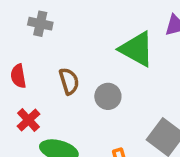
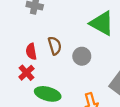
red semicircle: (18, 76) -> (31, 52), moved

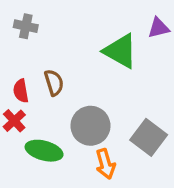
gray circle: (82, 56) -> (91, 126), moved, size x1.5

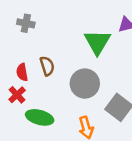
green triangle: (120, 51) -> (97, 42), turned 32
gray circle: (91, 126) -> (85, 84), moved

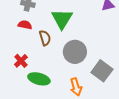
green triangle: (97, 42) -> (62, 19), moved
red semicircle: (22, 72) -> (25, 25), moved, turned 112

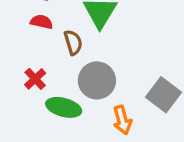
gray circle: (75, 52) -> (97, 80), moved

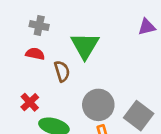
gray circle: (97, 80) -> (98, 105), moved

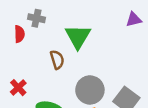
red semicircle: (35, 54) -> (19, 34), moved, turned 77
red cross: (30, 102) -> (18, 88), moved

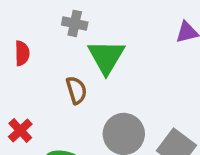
gray cross: (36, 18) -> (75, 23), moved

